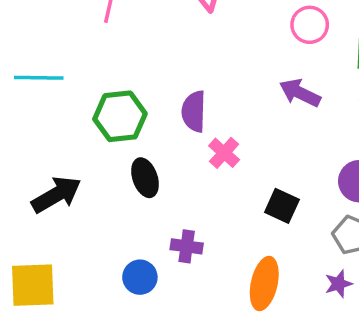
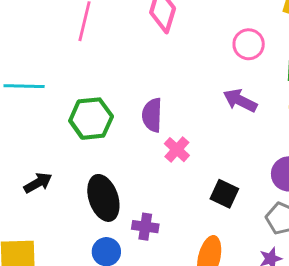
black ellipse: (145, 178) -> (103, 198), moved, size x1.4
black arrow: (56, 195) -> (38, 183), size x0.7

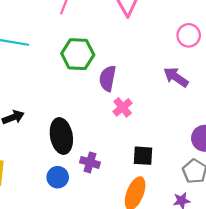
green hexagon: (91, 119) -> (78, 54), moved
black square: (224, 194) -> (143, 156), moved, turned -30

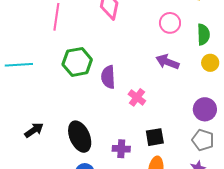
pink cross: (123, 107) -> (137, 97), moved
purple cross: (90, 162) -> (121, 149), moved

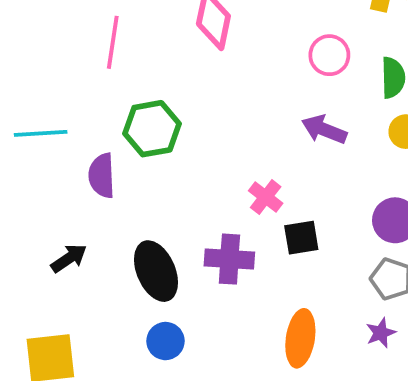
purple semicircle: (108, 77) -> (102, 176), moved
black square: (155, 137) -> (301, 238), moved
purple cross: (121, 149) -> (229, 259), moved, size x1.4

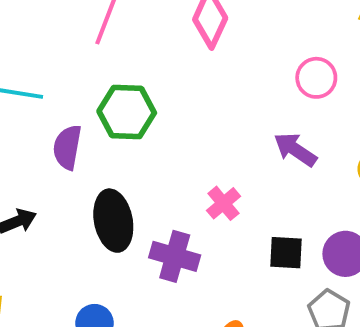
black square: (301, 238) -> (286, 253), moved
black ellipse: (156, 271) -> (113, 221), moved

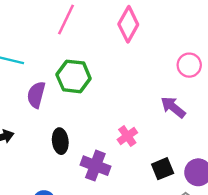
black ellipse: (113, 221) -> (60, 141), size x0.7
black square: (286, 253) -> (163, 169), turned -30

